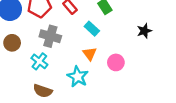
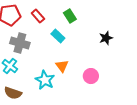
orange triangle: (90, 54) -> (62, 66), moved
pink circle: (116, 62) -> (91, 76), moved

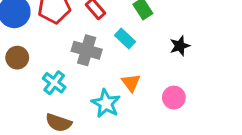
black star: (106, 38) -> (180, 46), moved
gray cross: (20, 43) -> (87, 50), moved

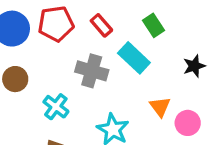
cyan rectangle: (125, 38) -> (134, 58), size x1.4
orange triangle: (131, 83) -> (160, 107), moved

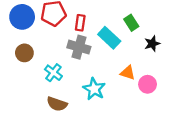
red rectangle: (101, 25) -> (80, 23), moved, turned 49
green rectangle: (153, 25) -> (131, 23), moved
orange triangle: (160, 107) -> (128, 73), turned -35

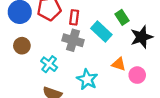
black star: (152, 44) -> (142, 37), size x1.5

